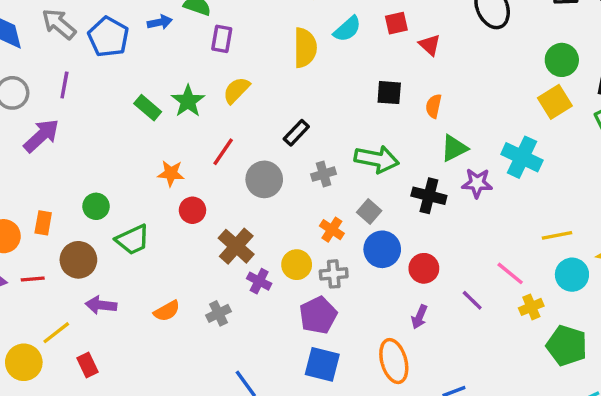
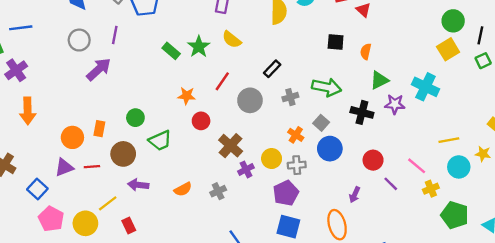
yellow semicircle: (236, 90) -> (232, 40), turned -96
red circle: (424, 268) -> (373, 160), moved
purple cross: (259, 281) -> (246, 169), turned 35

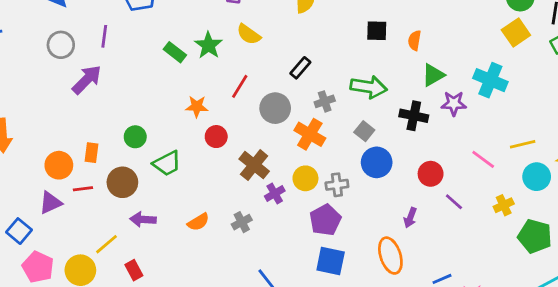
orange cross: (296, 135) -> (310, 134), moved, size x1.5
pink line: (417, 166) -> (483, 159), moved
red line: (92, 167) -> (83, 189), moved

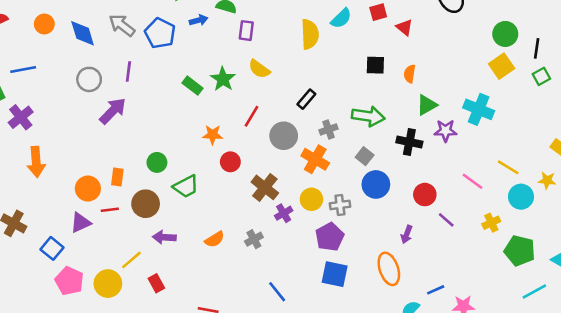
yellow line: (523, 144) -> (508, 167), turned 45

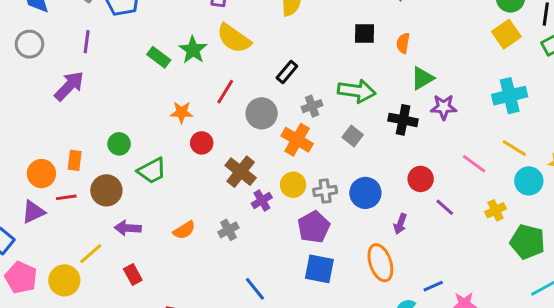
yellow semicircle: (259, 69) -> (234, 38), size x1.4
gray circle: (89, 79) -> (29, 44), moved
cyan cross: (479, 109) -> (510, 96), moved, turned -36
blue circle: (376, 184) -> (365, 193), moved
red rectangle: (156, 283) -> (133, 274), moved

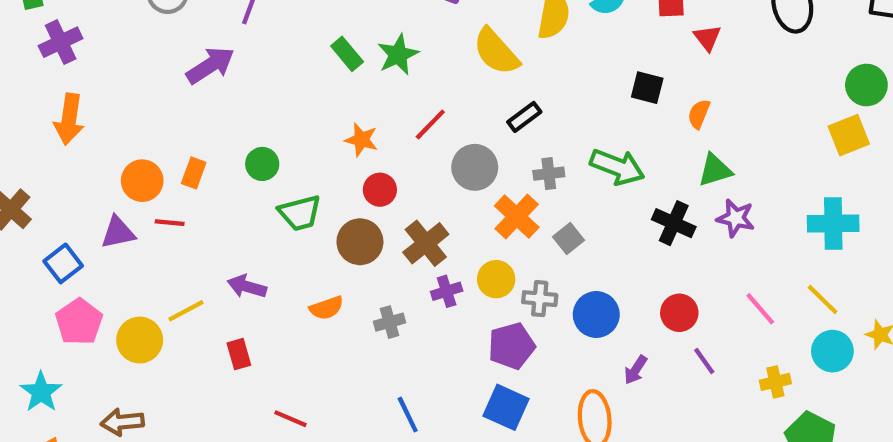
yellow semicircle: (234, 38) -> (496, 52), moved
gray square: (353, 136) -> (569, 239), moved
brown circle: (106, 190) -> (360, 242), moved

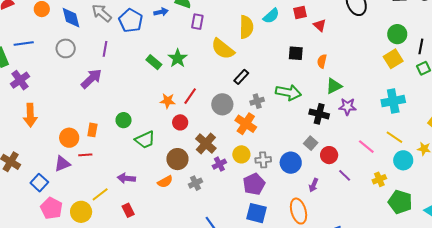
red line: (430, 124) -> (190, 96), moved
gray square: (569, 239) -> (311, 143), moved
brown circle: (360, 242) -> (177, 159), moved

